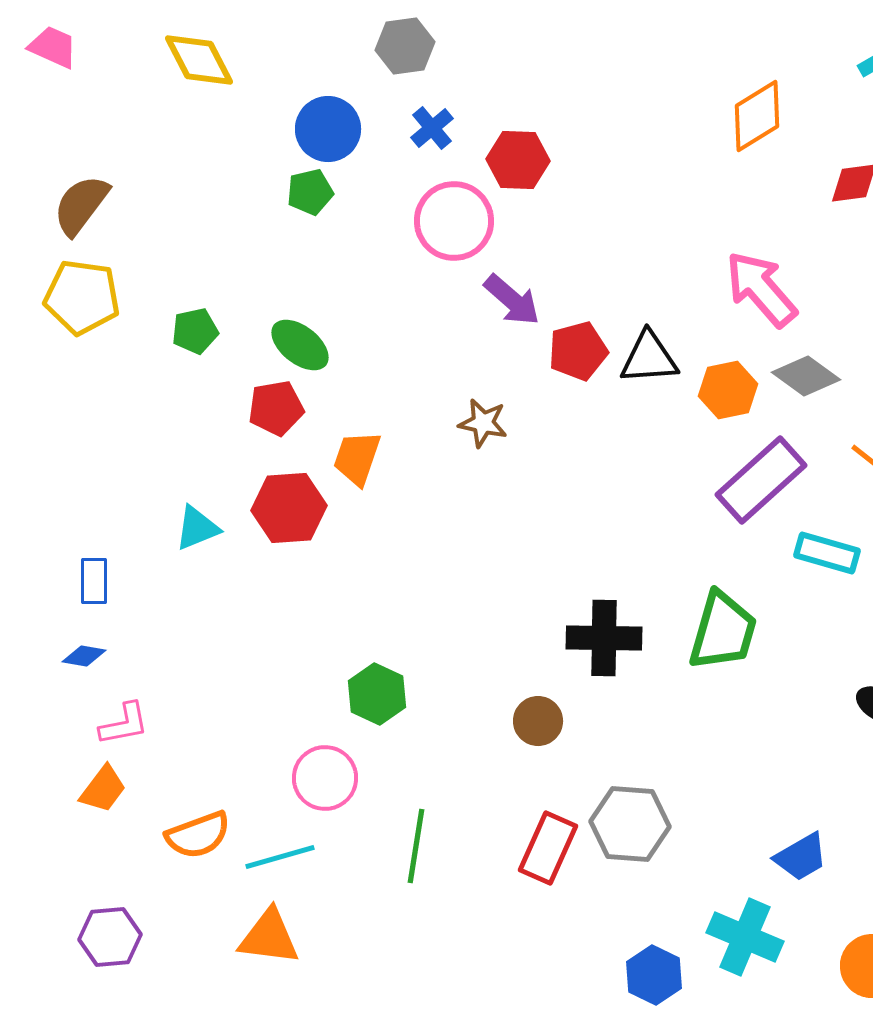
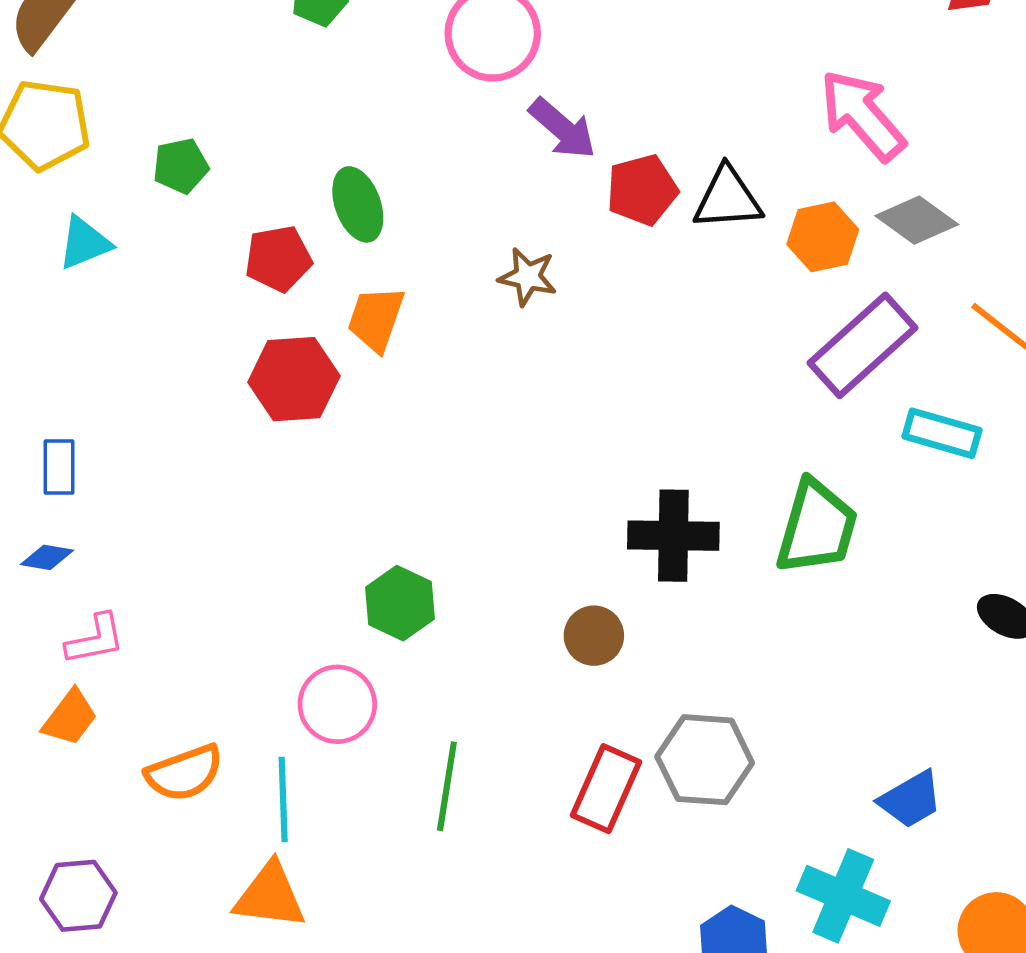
green ellipse: (300, 345) -> (358, 204), moved, turned 32
cyan triangle: (197, 528) -> (84, 243), moved
cyan line: (280, 857) -> (283, 799), turned -76

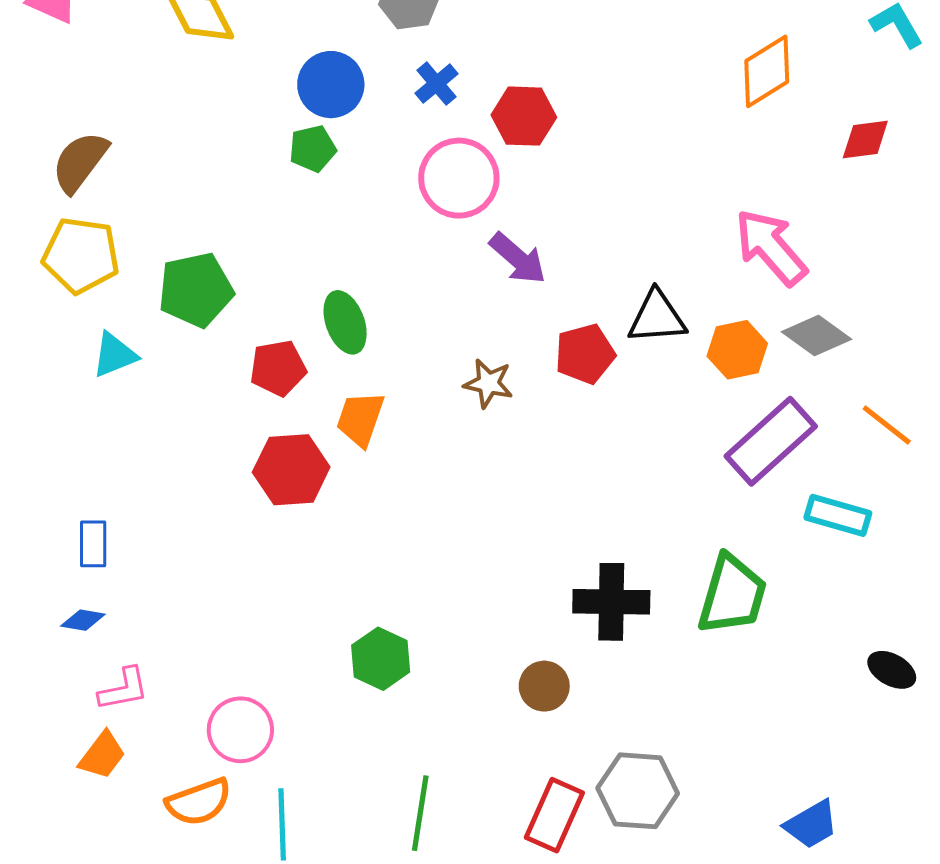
green pentagon: (181, 166) -> (196, 290), size x1.6
red pentagon: (642, 190) -> (585, 354), moved
pink circle: (337, 704) -> (240, 730), moved

